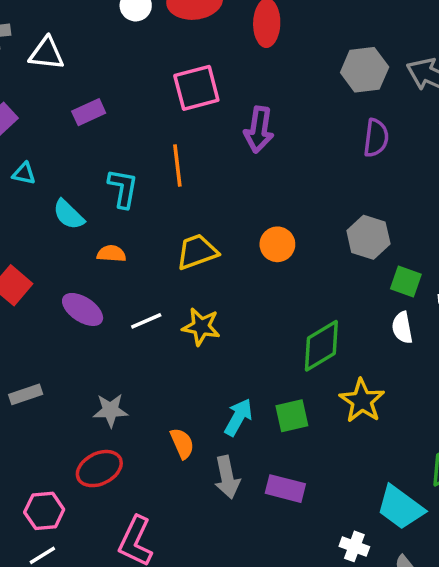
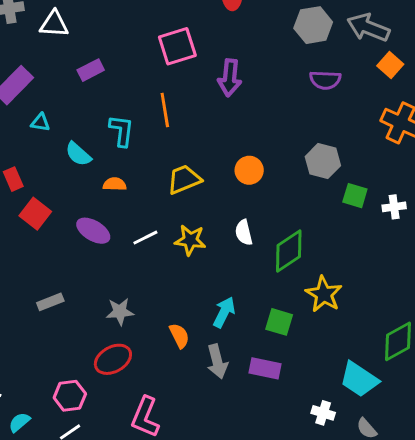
purple semicircle: (376, 138) -> (325, 80), turned 88
white semicircle: (402, 328) -> (244, 232), moved
green square: (292, 416) -> (279, 322), moved, turned 32

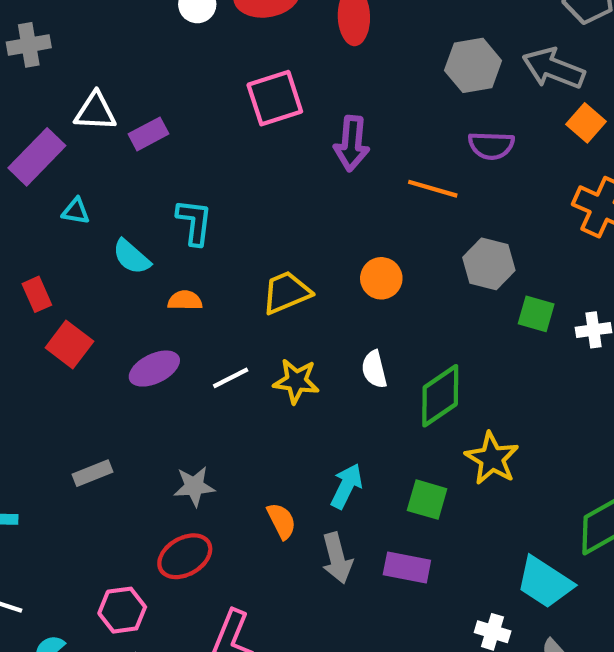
white triangle: (54, 24) -> (95, 112), moved
orange line: (165, 110) -> (433, 189), moved, turned -64
purple ellipse: (93, 231) -> (154, 369), turned -56

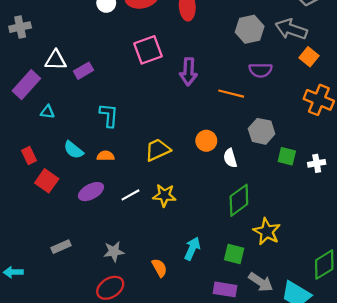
cyan semicircle: (131, 257) -> (74, 150), moved
white semicircle: (374, 369) -> (230, 158), moved
gray arrow: (337, 558) -> (261, 282), moved, turned -40

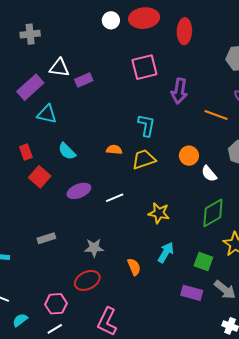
cyan triangle: (47, 112) -> (47, 114), size x1.5
cyan L-shape: (109, 115) -> (146, 125), moved
orange semicircle: (106, 156) -> (114, 150), moved
white semicircle: (230, 158) -> (209, 174), turned -30
yellow star: (164, 195) -> (159, 213), moved

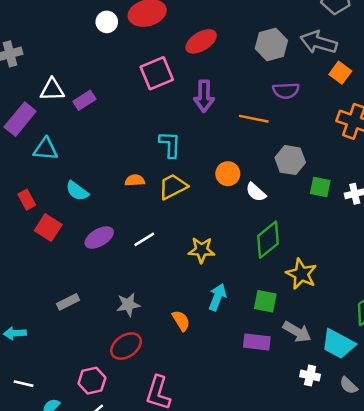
red ellipse: (184, 31) -> (201, 41), moved, turned 65

